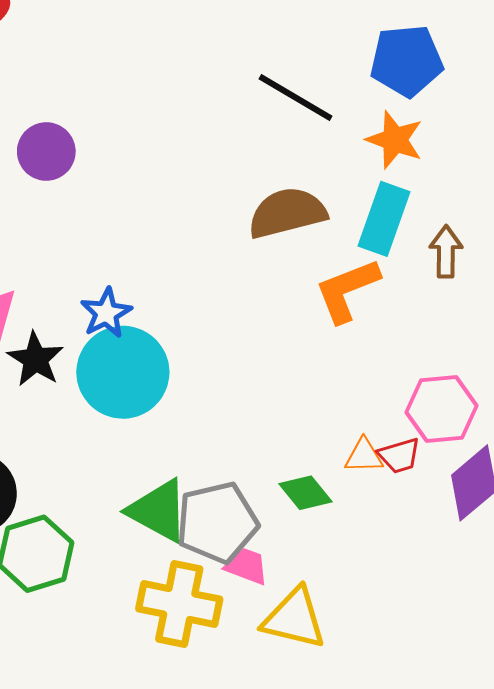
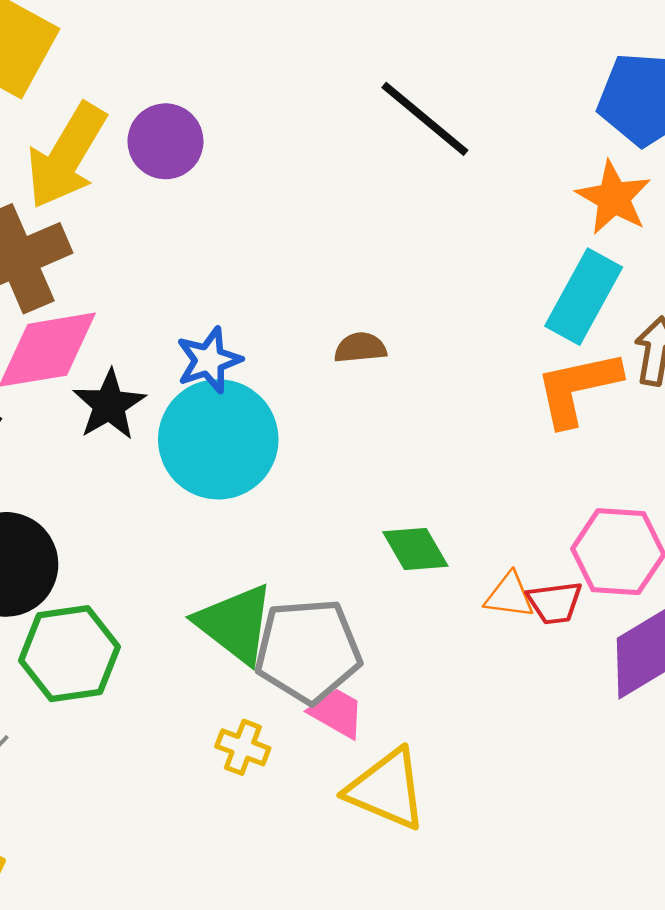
black line: (296, 98) -> (425, 119), moved
brown semicircle: (287, 213) -> (360, 348), moved, size x0.5
orange L-shape: (347, 290) -> (578, 388), moved
green diamond: (306, 493) -> (415, 549), moved
yellow cross: (179, 604) -> (243, 747), size x0.5

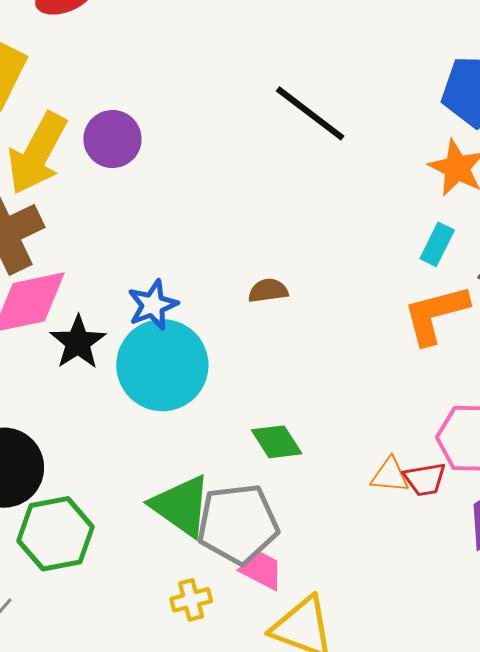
cyan rectangle: (584, 297) -> (437, 244), size x0.6
green diamond: (415, 549) -> (277, 442), moved
yellow cross: (243, 747) -> (191, 600), turned -33

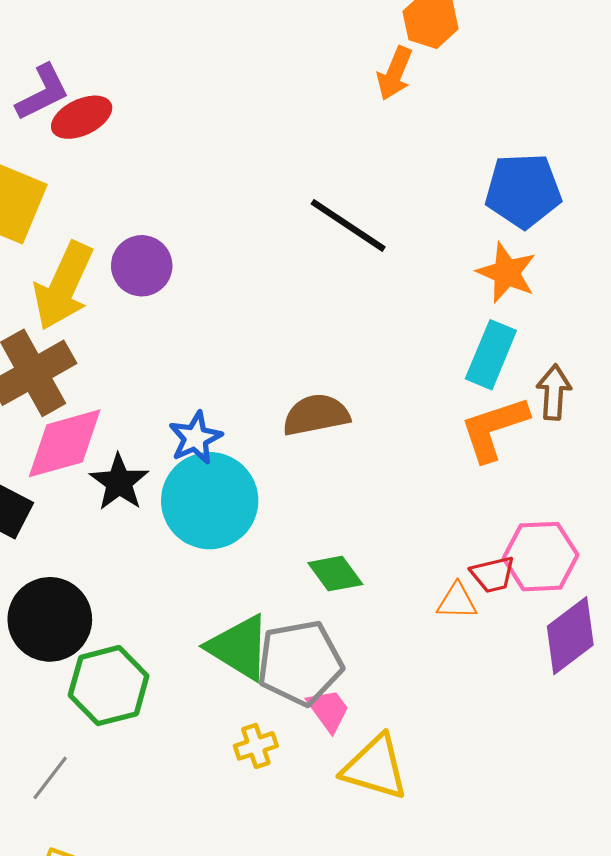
cyan rectangle: (437, 244) -> (491, 355), size x1.5
brown semicircle: (268, 291) -> (316, 415), size x1.6
red trapezoid: (425, 479) -> (493, 574), moved
pink trapezoid: (262, 570) -> (328, 710), turned 30

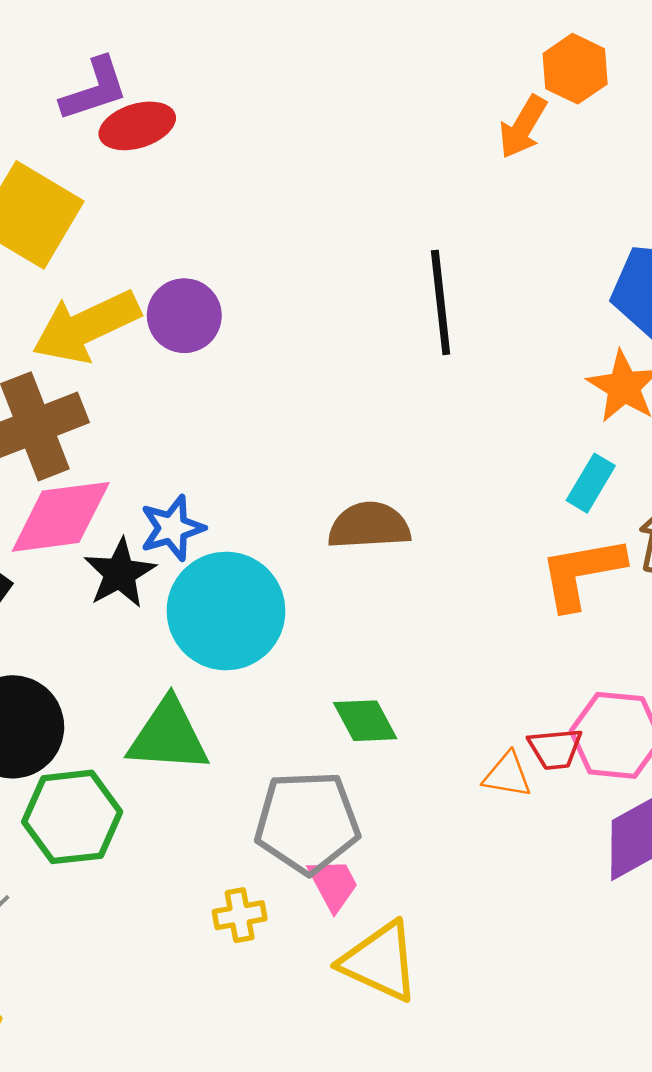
black line: (348, 225) -> (441, 302), turned 42
yellow arrow: (63, 286) -> (86, 327), turned 32
cyan rectangle: (491, 355) -> (591, 483), size x0.7
blue star: (195, 438) -> (172, 528), moved
green triangle: (239, 647) -> (168, 736), moved, turned -36

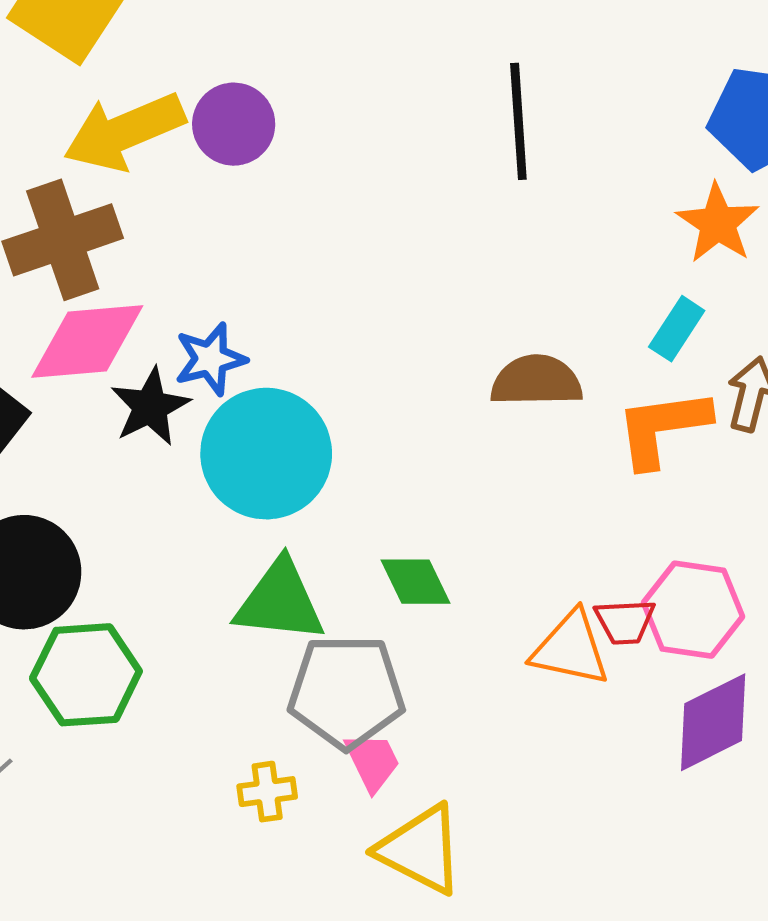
brown semicircle: (369, 526) -> (536, 381), moved
green triangle: (168, 736) -> (280, 601), moved
orange triangle: (507, 775) -> (570, 649), size x1.5

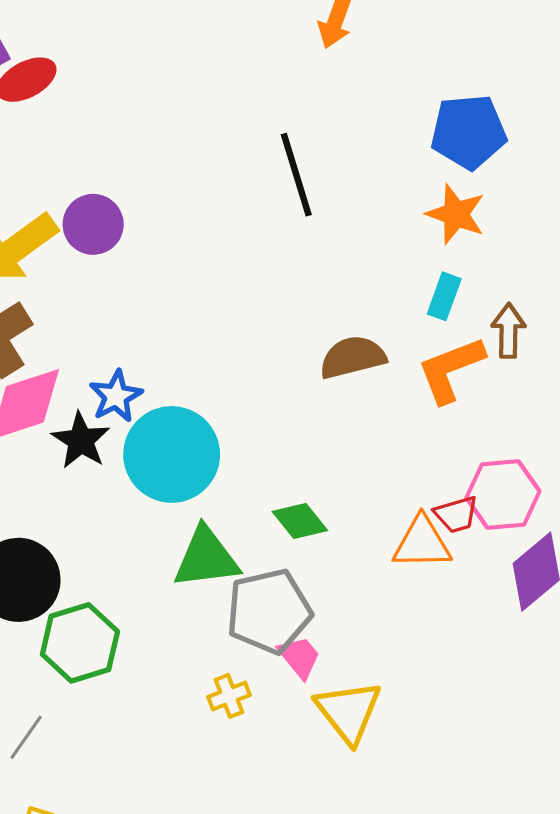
yellow triangle: (421, 850) -> (348, 712), turned 38

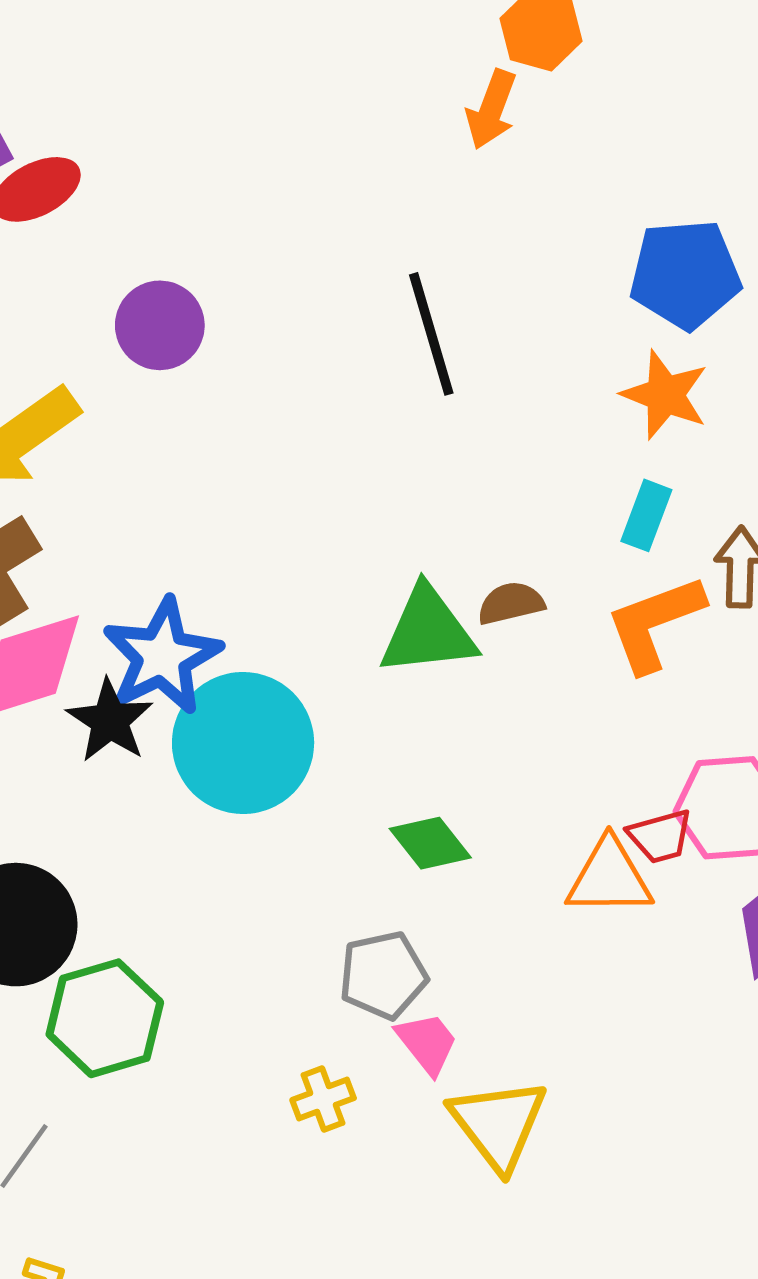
purple circle: (93, 224) -> (160, 325), moved
brown semicircle: (353, 357) -> (511, 603), size x0.7
blue star: (116, 396) -> (162, 656), size x1.5
green triangle: (206, 558) -> (428, 631), moved
gray pentagon: (269, 611) -> (383, 975), size x0.7

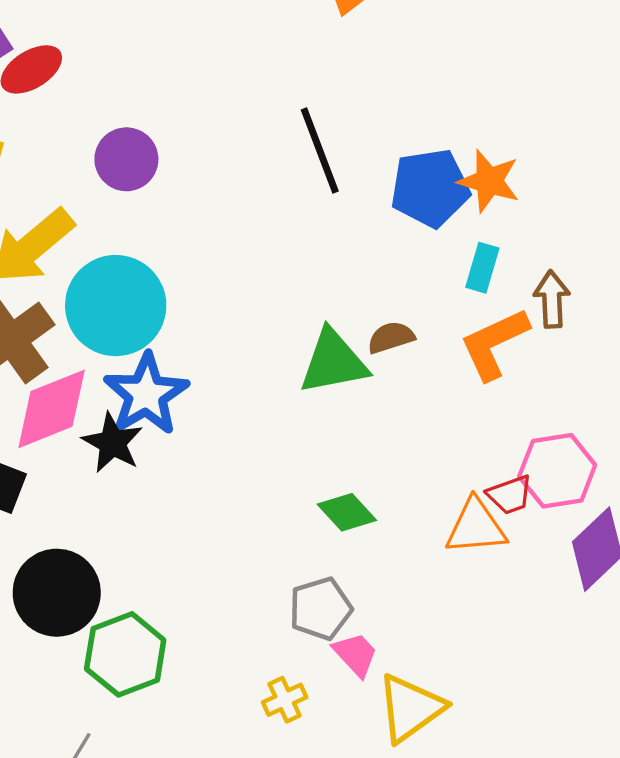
blue pentagon: (685, 274) -> (430, 188), moved
cyan circle: (243, 743) -> (116, 306), moved
yellow triangle: (498, 1124) -> (410, 708), turned 36

